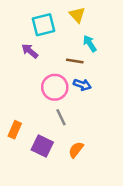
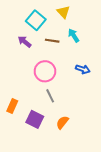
cyan square: (44, 25) -> (36, 20), turned -36
brown line: (75, 61) -> (52, 41), moved
blue arrow: (82, 85) -> (83, 69), moved

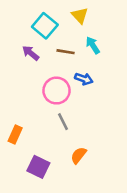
blue arrow: (83, 69) -> (84, 79), moved
purple square: (35, 119) -> (38, 167), moved

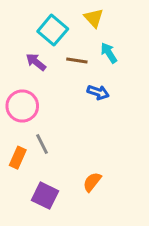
pink circle: (57, 91) -> (22, 106), moved
gray line: (63, 122) -> (42, 144), moved

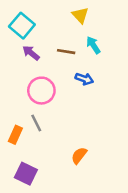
cyan square: (53, 30) -> (22, 26), moved
pink circle: (22, 106) -> (41, 91), moved
purple square: (45, 196) -> (26, 174), moved

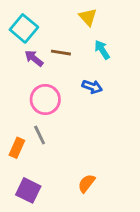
brown line: (66, 52) -> (61, 53), moved
orange semicircle: (79, 155) -> (86, 183), moved

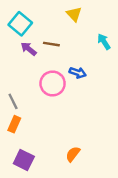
cyan arrow: (102, 50) -> (104, 42), moved
pink circle: (45, 99) -> (53, 84), moved
gray line: (40, 135) -> (13, 101), moved

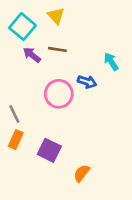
yellow triangle: (74, 14) -> (56, 16), moved
cyan arrow: (104, 42) -> (111, 62), moved
purple square: (24, 160) -> (49, 150), moved

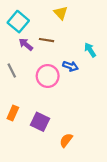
yellow triangle: (56, 16) -> (61, 13), moved
gray line: (14, 114) -> (12, 71), moved

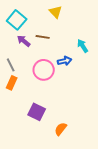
blue arrow: (70, 66) -> (65, 61), turned -32
orange rectangle: (13, 113) -> (12, 83), moved

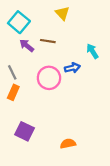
purple square: (37, 112) -> (24, 131), moved
orange semicircle: (61, 129) -> (68, 144), turned 40

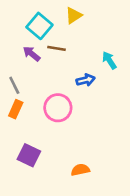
yellow triangle: (62, 13) -> (74, 15), turned 40
cyan square: (19, 22) -> (39, 26), moved
pink circle: (49, 78) -> (58, 108), moved

